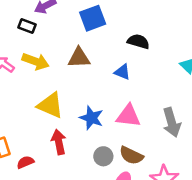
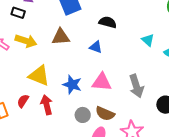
red semicircle: (25, 162) -> (23, 101), moved, turned -32

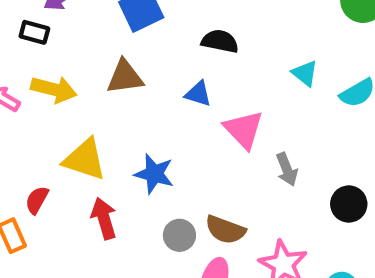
pink triangle: (102, 82) -> (244, 130), moved, turned 45
gray arrow: (136, 86) -> (287, 169), size x0.7
red semicircle: (23, 101) -> (37, 200), moved

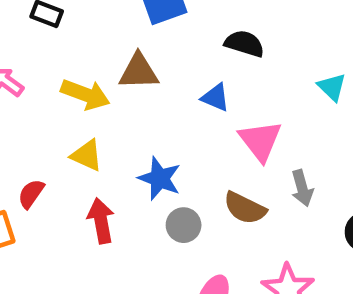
yellow arrow: (54, 89) -> (85, 94), moved
yellow triangle: (85, 159) -> (87, 155), size x0.7
brown semicircle: (225, 230) -> (245, 208), moved
gray circle: (179, 235) -> (184, 225), moved

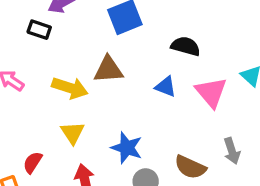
pink triangle: (260, 141) -> (211, 92), moved
yellow triangle: (87, 155) -> (73, 133), turned 35

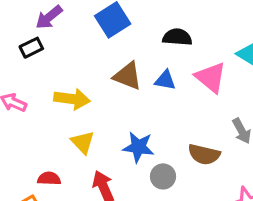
black rectangle: (39, 30) -> (31, 48), turned -35
brown triangle: (108, 70) -> (128, 76), moved, turned 36
red semicircle: (33, 162) -> (49, 179), turned 70

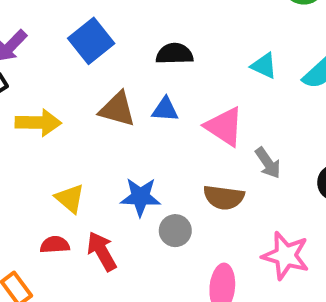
pink triangle: (211, 77) -> (224, 127), moved
yellow arrow: (72, 99) -> (38, 123), moved
red semicircle: (49, 179) -> (55, 245), moved

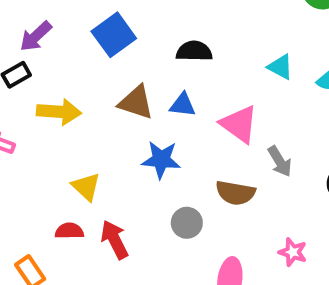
blue star: (140, 197) -> (161, 160), moved
pink star: (286, 256) -> (293, 252), size x0.6

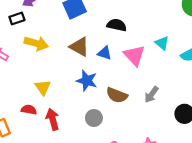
pink triangle: (239, 124) -> (134, 55), moved
gray arrow: (280, 161) -> (151, 95), turned 56
brown semicircle: (235, 193) -> (117, 95), moved

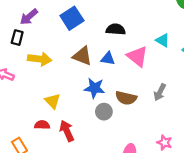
black rectangle: (17, 18) -> (17, 38), turned -48
gray circle: (94, 118) -> (104, 112), moved

